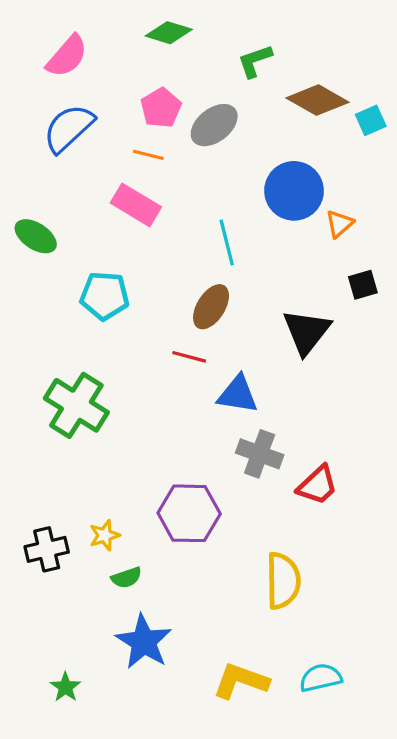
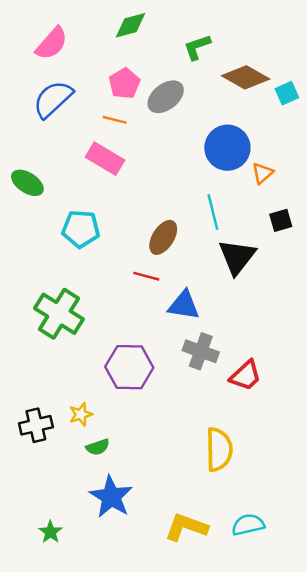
green diamond: (169, 33) -> (130, 25), turned -32
cyan line: (227, 243) -> (213, 212), moved
purple hexagon: (189, 513) -> (129, 367), moved

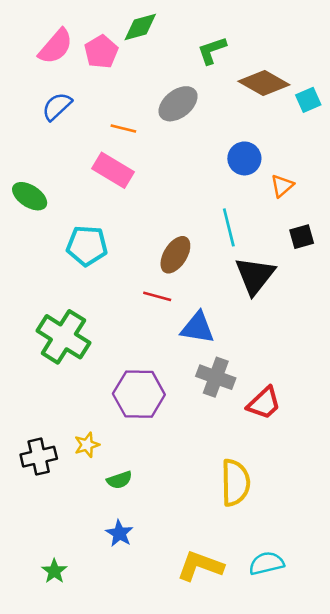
pink pentagon: (124, 83) -> (101, 52), moved
blue semicircle: (53, 99) -> (57, 106), size x0.7
blue circle: (227, 148) -> (244, 158), size x0.7
green semicircle: (98, 447) -> (119, 480), moved
blue star: (111, 497) -> (119, 533), size x0.6

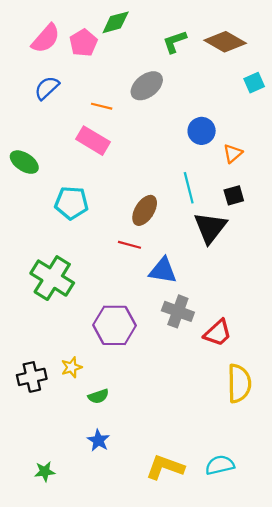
brown diamond: (264, 83) -> (225, 42), moved
black square: (302, 237) -> (234, 195), moved
yellow semicircle: (235, 483) -> (239, 383), moved
green star: (54, 571) -> (45, 472), turned 30

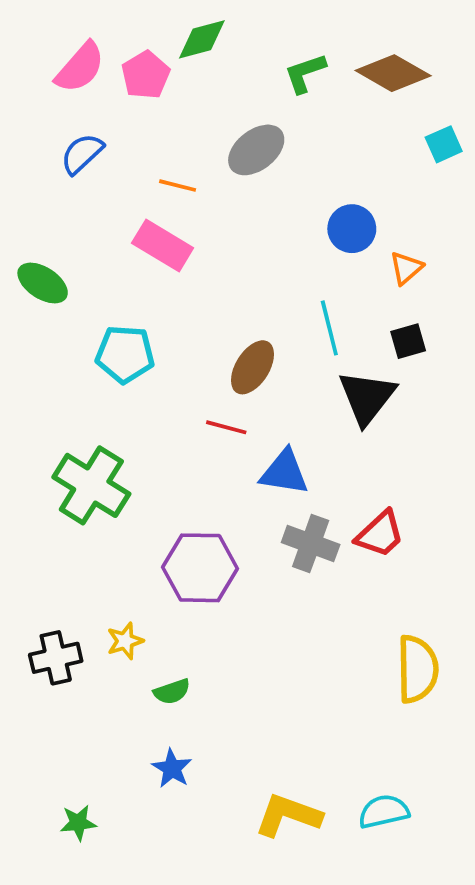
red trapezoid: (218, 333) -> (380, 534), moved

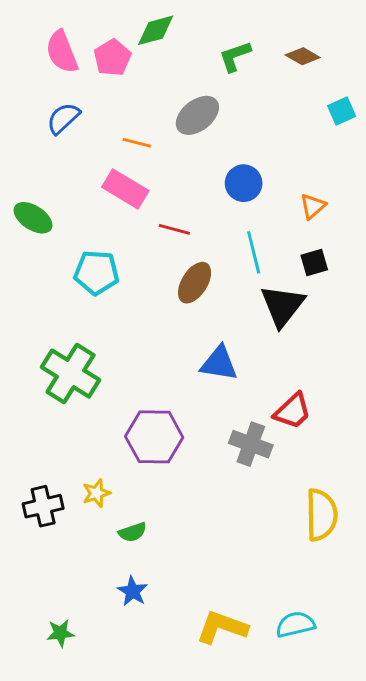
pink semicircle: (80, 67) -> (62, 52), turned 117
brown diamond: (393, 73) -> (303, 56), size x0.6
blue circle: (352, 229) -> (244, 183), moved
red line: (226, 427) -> (174, 229), moved
gray cross: (311, 543) -> (251, 444), moved

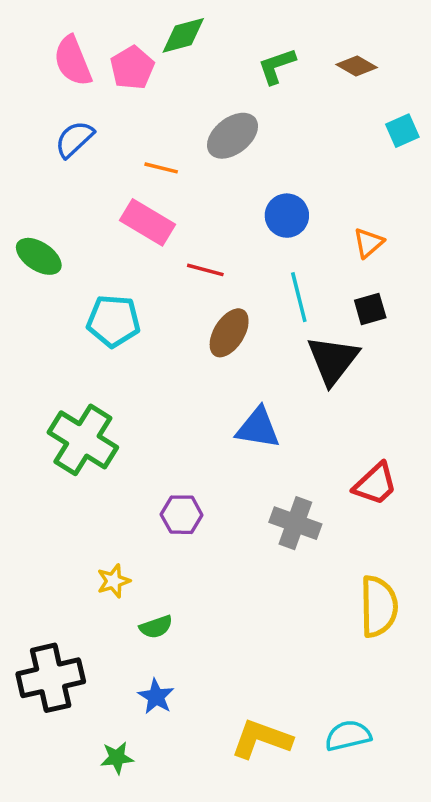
red trapezoid: (293, 411) -> (375, 484), moved
purple hexagon: (154, 437) -> (182, 515), size x0.6
black cross: (43, 506) -> (51, 678), moved, size x1.4
green star: (60, 633) -> (117, 758), moved

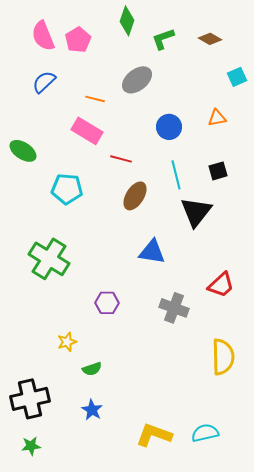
green diamond: (183, 35) -> (127, 21), moved, turned -56
orange triangle: (368, 243) -> (217, 118), moved, turned 30
black square: (370, 309) -> (218, 171), moved
green star: (117, 758) -> (31, 446), moved

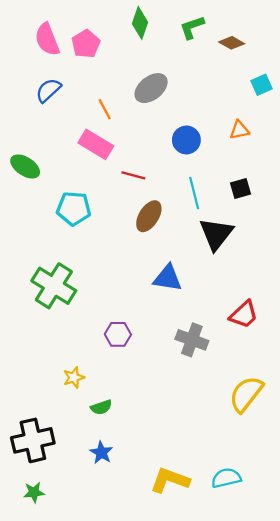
green L-shape: (163, 39) -> (192, 27), moved
orange line: (95, 99) -> (105, 109), turned 48
yellow semicircle: (223, 357) -> (246, 394), turned -141

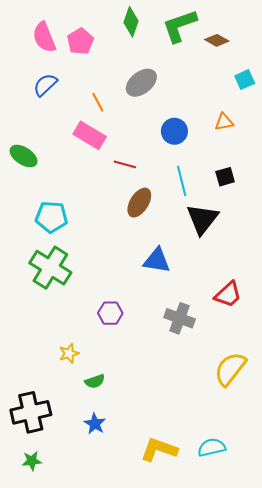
green L-shape: (192, 27) -> (180, 26), size x1.5
cyan pentagon: (74, 208) -> (51, 217), moved

